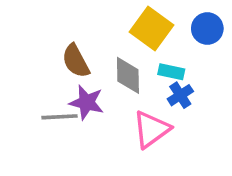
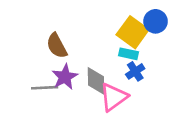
yellow square: (151, 29) -> (133, 32), moved
gray diamond: (128, 75) -> (96, 81), moved
purple star: (87, 102) -> (65, 77), turned 30

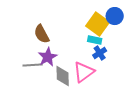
gray diamond: (96, 81) -> (63, 76), moved

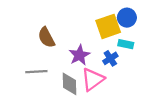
yellow square: (98, 24) -> (108, 26), turned 35
cyan rectangle: (95, 40) -> (126, 44), moved
purple star: (48, 57) -> (79, 55), moved

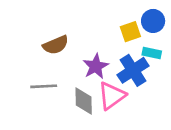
yellow square: (108, 26) -> (130, 32), size x0.7
brown semicircle: (46, 37) -> (56, 45), turned -85
blue cross: (110, 58) -> (133, 70), size x1.6

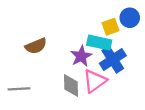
brown semicircle: (56, 45) -> (36, 46), moved
cyan rectangle: (152, 53) -> (99, 43), moved, size x1.5
gray line: (44, 86) -> (19, 89), moved

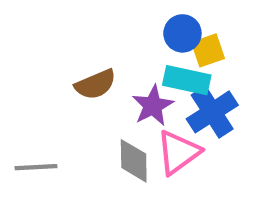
blue circle: (130, 18) -> (182, 33), moved
brown semicircle: (36, 46) -> (95, 84), moved

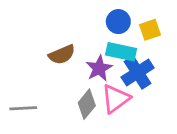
yellow square: (208, 50) -> (150, 30), moved
gray diamond: (134, 161) -> (87, 104), turned 40

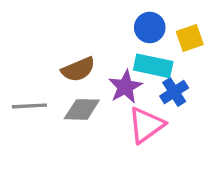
blue cross: (138, 73) -> (174, 92), size x0.7
gray diamond: (87, 104) -> (82, 109), moved, turned 52
gray line: (23, 108) -> (29, 106), moved

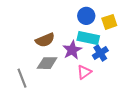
gray line: (29, 106) -> (22, 78), moved, turned 72
pink triangle: (146, 125) -> (84, 72), size x0.7

